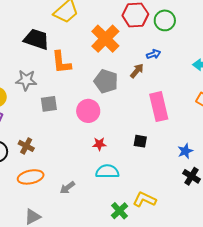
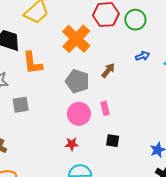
blue arrow: (154, 54) -> (142, 56), moved
pink rectangle: (159, 107) -> (105, 108), moved, size x0.5
pink circle: (88, 111) -> (79, 114), moved

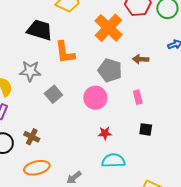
brown arrow: (108, 70) -> (141, 59), turned -126
gray square: (21, 105) -> (53, 94), turned -30
pink circle: (79, 114) -> (95, 98), moved

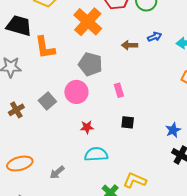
brown arrow: (141, 59) -> (130, 45), moved
gray square: (53, 94) -> (47, 101), moved
brown cross: (32, 137) -> (16, 110), moved, turned 35

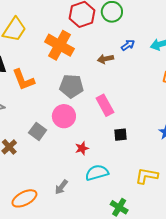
pink rectangle: (119, 90) -> (105, 105), size x1.5
gray arrow: (57, 172) -> (61, 187), moved
yellow L-shape: (135, 180) -> (147, 176), moved

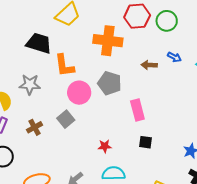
orange cross: (60, 45) -> (108, 41), turned -36
blue arrow: (128, 45) -> (174, 57), turned 48
pink circle: (64, 116) -> (79, 93), moved

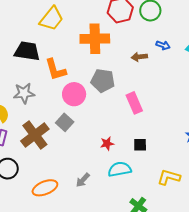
brown cross: (35, 127) -> (35, 135), size x1.8
black square: (146, 142) -> (140, 145), moved

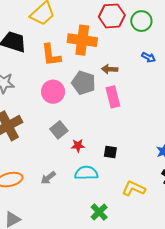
brown arrow: (139, 57) -> (110, 69), moved
orange L-shape: (56, 70) -> (51, 55), moved
pink rectangle: (134, 103) -> (113, 97), moved
gray square: (65, 122) -> (59, 130), moved

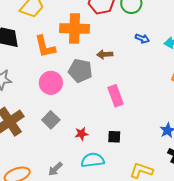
pink rectangle: (113, 97) -> (116, 96), moved
gray square: (59, 130) -> (51, 120), moved

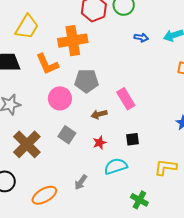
brown arrow: (105, 54) -> (99, 114), moved

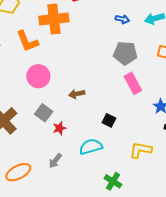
gray pentagon: (86, 81) -> (125, 53), moved
pink rectangle: (126, 99) -> (133, 83), moved
black square: (132, 139) -> (109, 120), turned 32
red star: (100, 143) -> (59, 128), moved

